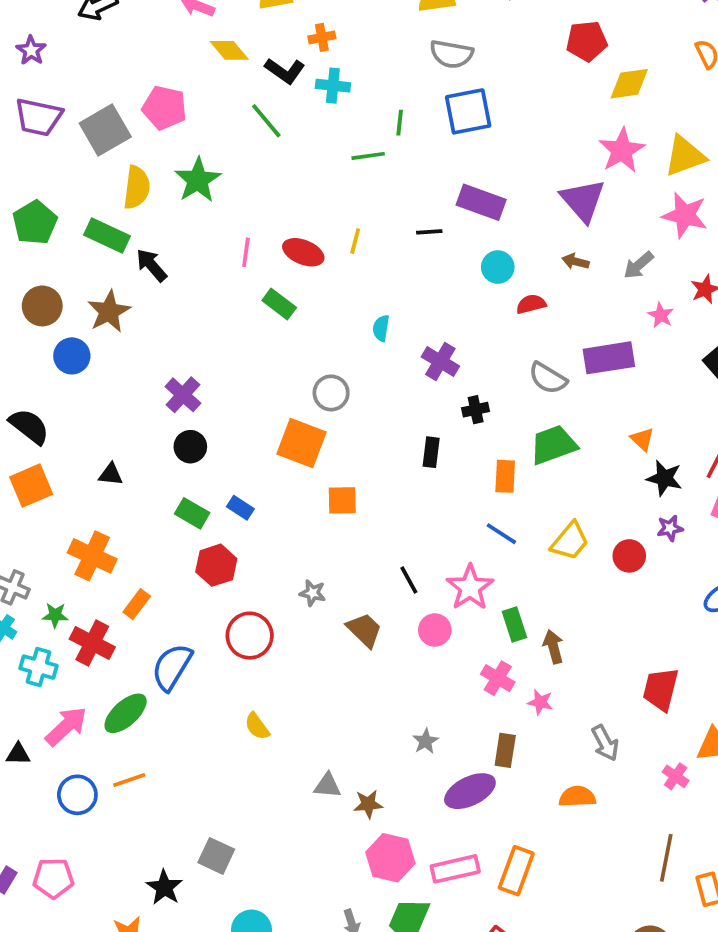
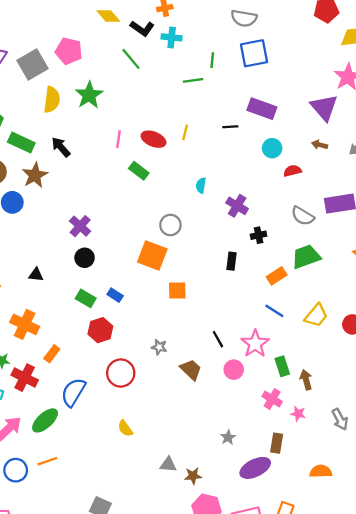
green rectangle: (107, 236) -> (21, 143), moved
orange rectangle: (505, 476) -> (277, 276), turned 54
gray arrow: (605, 743) -> (340, 419), moved

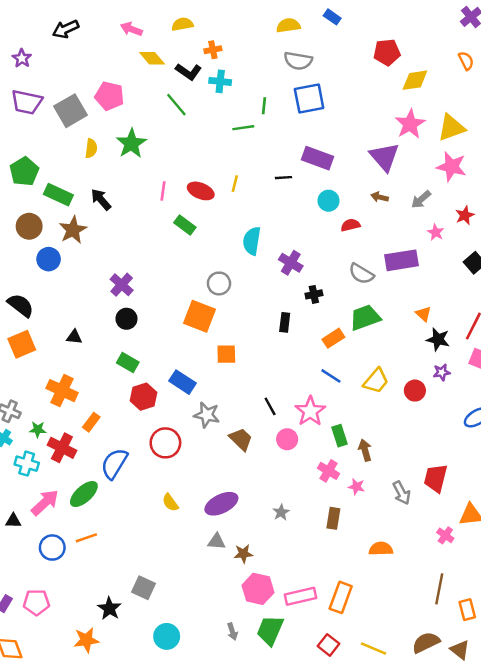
yellow semicircle: (52, 100) -> (91, 148), size x0.7
cyan semicircle: (201, 185) -> (252, 241), size x1.6
blue rectangle: (115, 295) -> (182, 382), moved, size x1.5
gray star: (159, 347) -> (207, 415), size x1.5
purple ellipse: (255, 468) -> (221, 504), moved

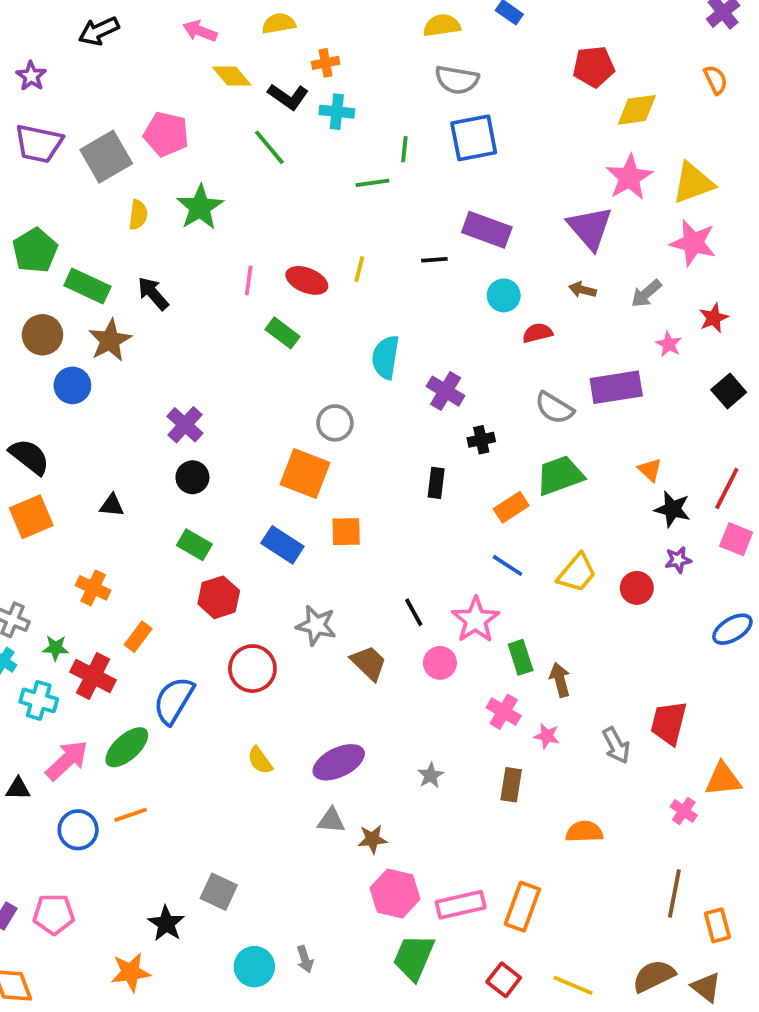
blue rectangle: (182, 382) -> (282, 545), moved
orange cross: (62, 391) -> (93, 588), size x0.7
gray arrow: (232, 632) -> (305, 959), moved

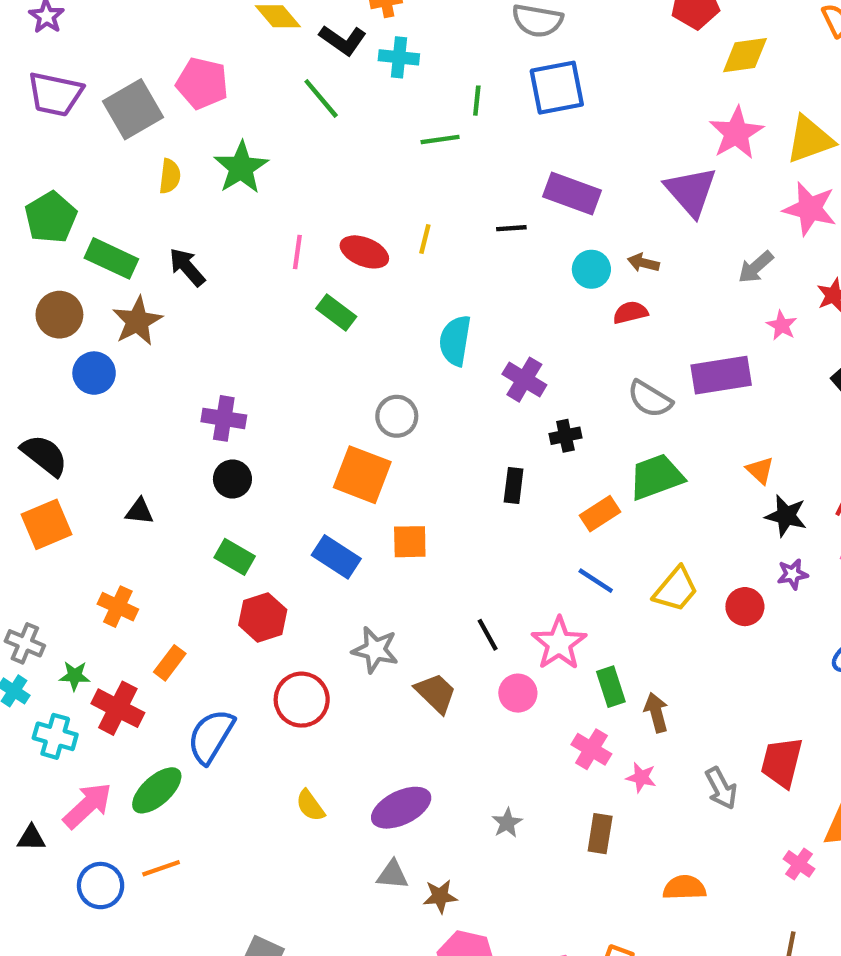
brown arrow: (582, 290) -> (643, 263), moved
purple cross: (185, 425) -> (224, 418), turned -33

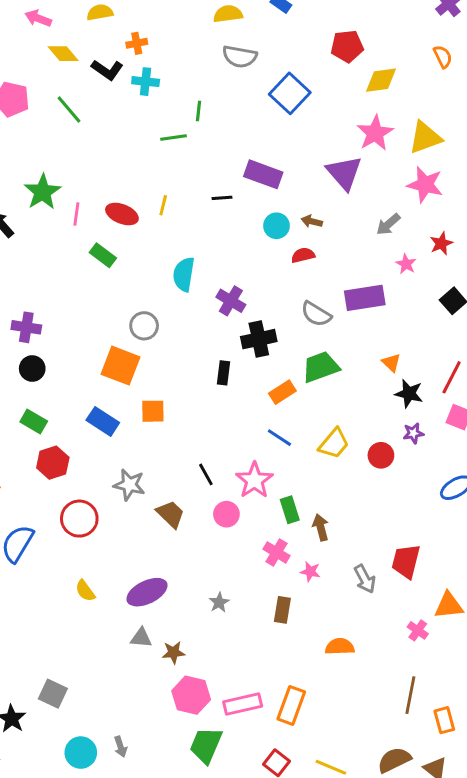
blue square: (557, 88) -> (290, 93), moved, turned -36
green line: (321, 98) -> (69, 110), moved
green star: (241, 168) -> (43, 192), moved
black cross: (565, 436) -> (259, 339), size x1.6

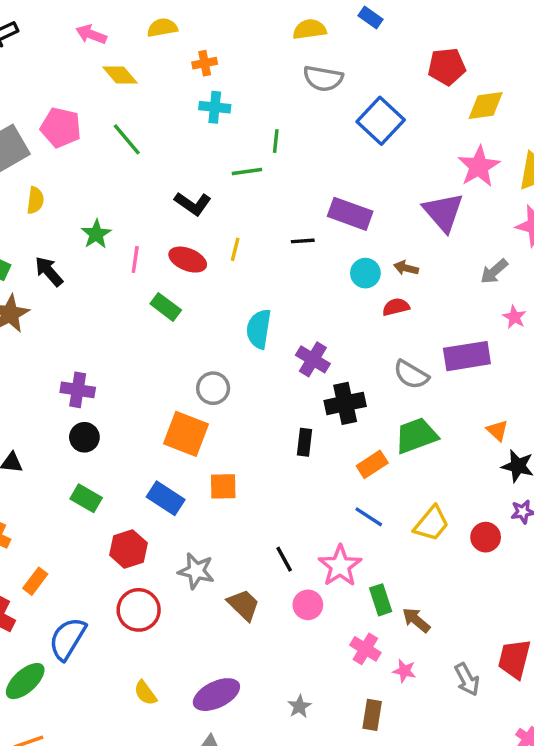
black L-shape: (107, 70) -> (193, 204), moved
green star: (43, 192) -> (96, 234), size x0.7
red hexagon: (53, 463) -> (128, 549), moved
brown arrow: (321, 527) -> (416, 620), turned -35

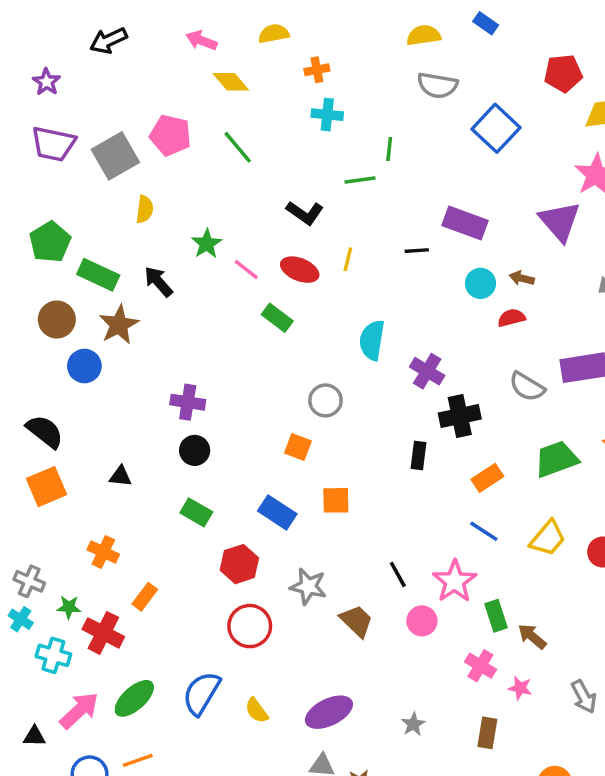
pink line: (135, 260) -> (246, 270), turned -60
orange square: (186, 434) -> (298, 447), size x0.6
green trapezoid: (416, 436) -> (556, 459), moved
blue semicircle: (67, 639) -> (201, 693), moved

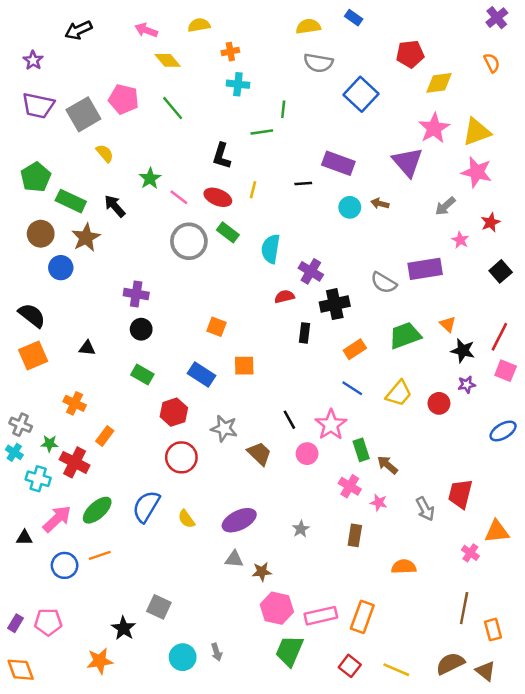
yellow semicircle: (145, 209) -> (105, 153), turned -48
black L-shape: (305, 213) -> (222, 156), turned 72
green rectangle: (277, 318) -> (228, 232), moved
red semicircle: (511, 318) -> (284, 297), moved
gray circle: (325, 400) -> (189, 241), moved, size x1.5

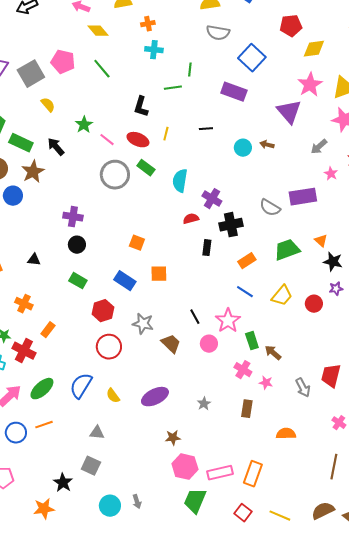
purple rectangle: (338, 163) -> (234, 92), moved
gray triangle: (234, 559) -> (97, 433), moved

